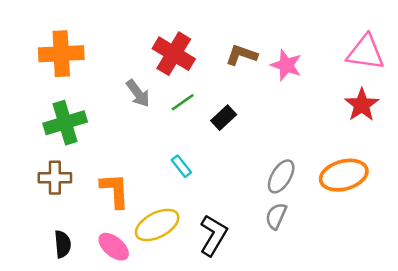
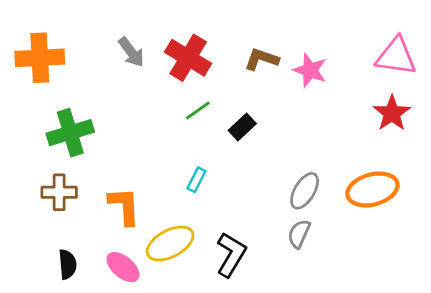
orange cross: (61, 54) -> (40, 58), moved
gray arrow: (138, 93) -> (131, 52), moved
cyan rectangle: (181, 166) -> (196, 180), turned 65

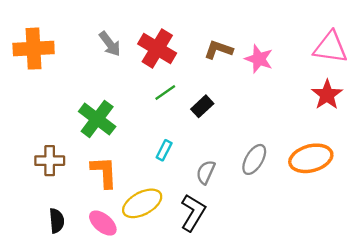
green cross: (70, 133) -> (97, 119), moved, turned -36
gray semicircle: (299, 234) -> (206, 172), moved

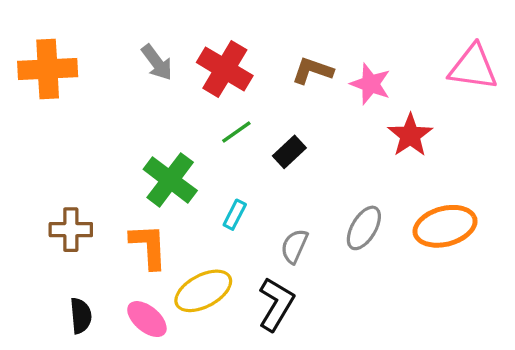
red star: (327, 95) -> (410, 135), moved
green cross: (97, 119) -> (170, 180), moved

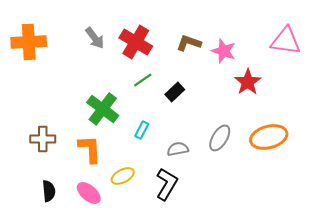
gray semicircle: (294, 246) -> (178, 149), turned 55
yellow ellipse: (203, 291) -> (123, 176), size x0.7

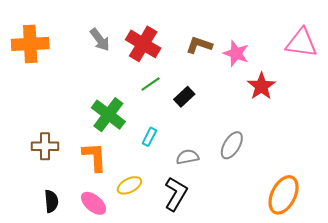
orange ellipse: (269, 137) -> (284, 195), moved, turned -48

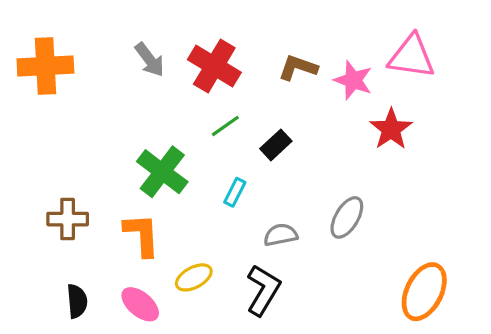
pink triangle: (301, 43) -> (412, 57), moved
cyan rectangle: (149, 137) -> (235, 192), moved

